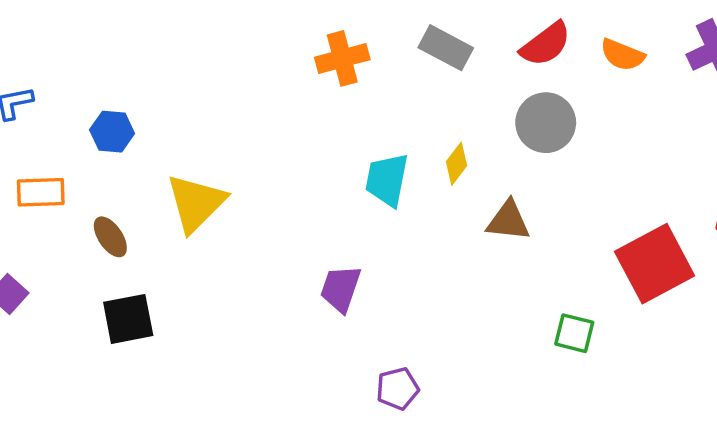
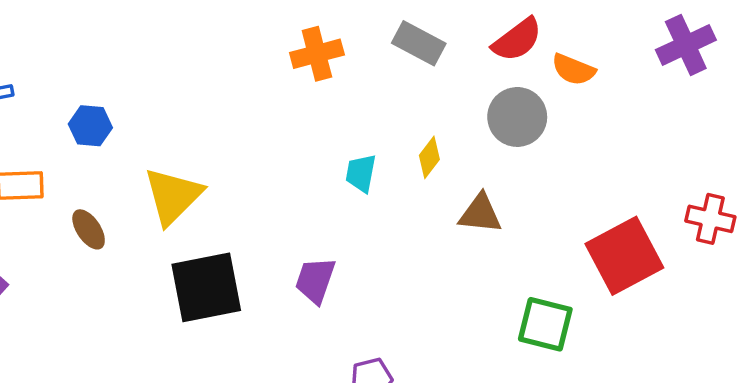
orange semicircle: (622, 55) -> (573, 70), moved
cyan trapezoid: (387, 180) -> (361, 173), size x0.7
black square: (128, 319) -> (206, 287), moved, size x1.4
green square: (574, 333) -> (545, 324), size x1.4

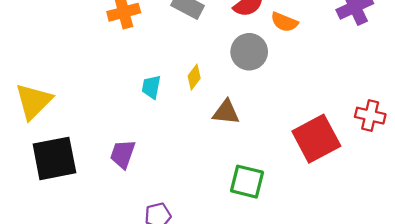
green square: (545, 324) -> (247, 182), moved

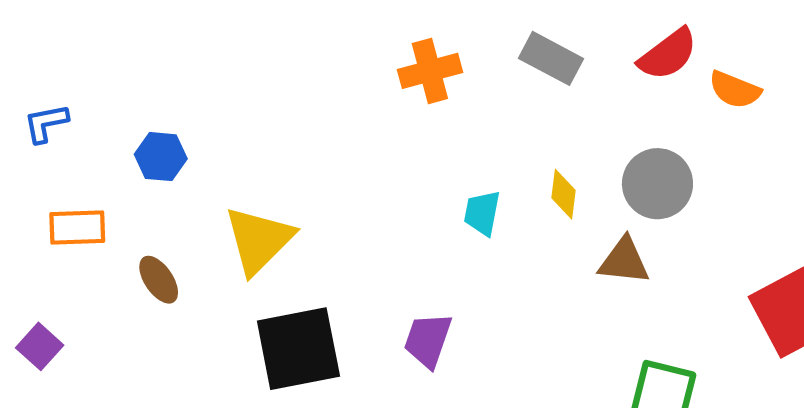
gray circle: (249, 52) -> (657, 184), moved
yellow diamond: (194, 77) -> (564, 194), turned -30

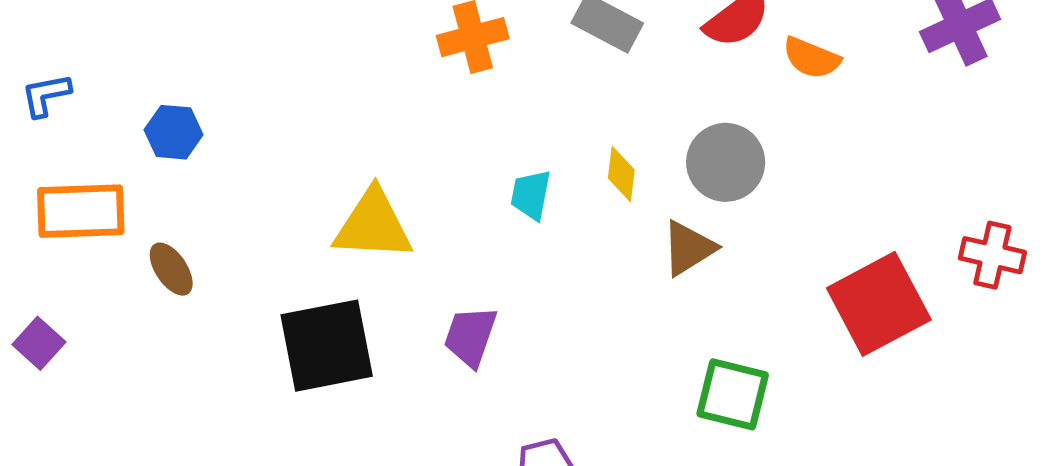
orange rectangle: (77, 228) -> (81, 211), size x1.4
yellow triangle: (259, 240) -> (373, 225), moved, turned 48
brown triangle: (624, 261) -> (689, 248), turned -38

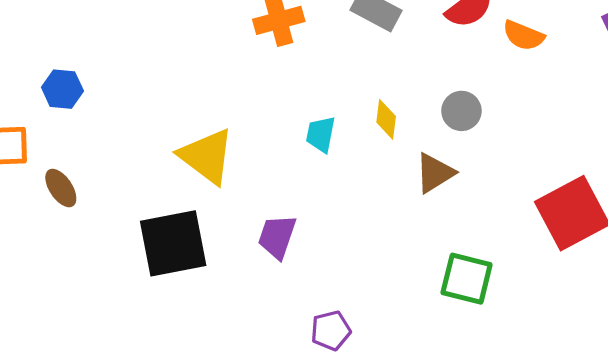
gray circle: (726, 162) -> (461, 111), size x0.7
yellow triangle: (373, 225) -> (207, 156), turned 34

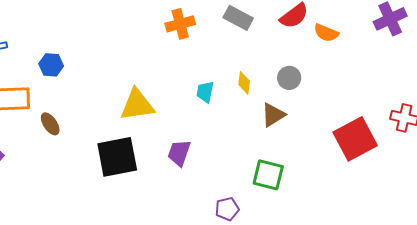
yellow triangle: (207, 156) -> (137, 105), turned -45
green square: (467, 279) -> (268, 175), moved
purple pentagon: (331, 331) -> (227, 209), moved

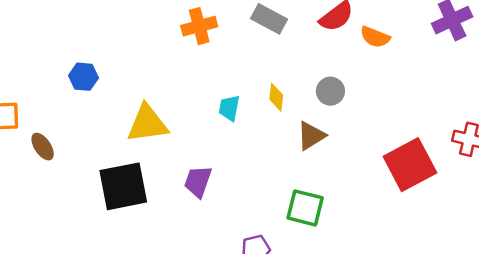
blue hexagon: (51, 65) -> (84, 77), moved

